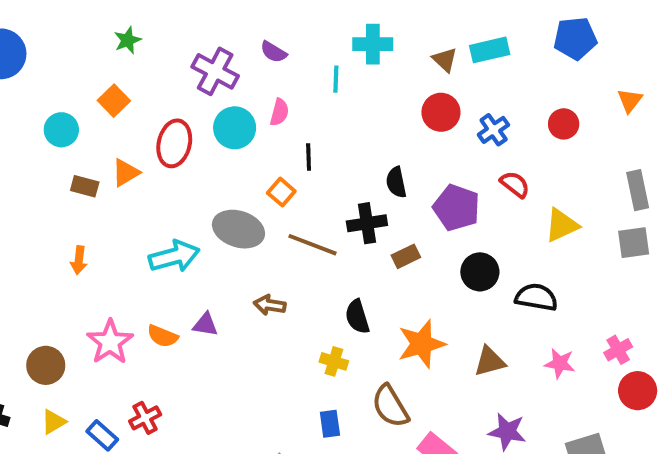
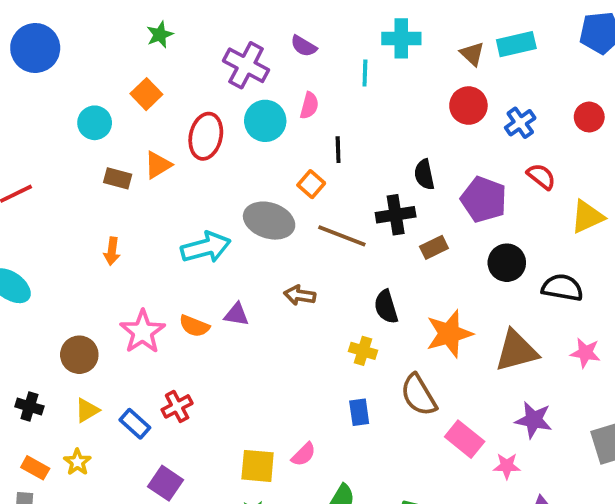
brown triangle: (490, 361) -> (516, 351), size x1.4

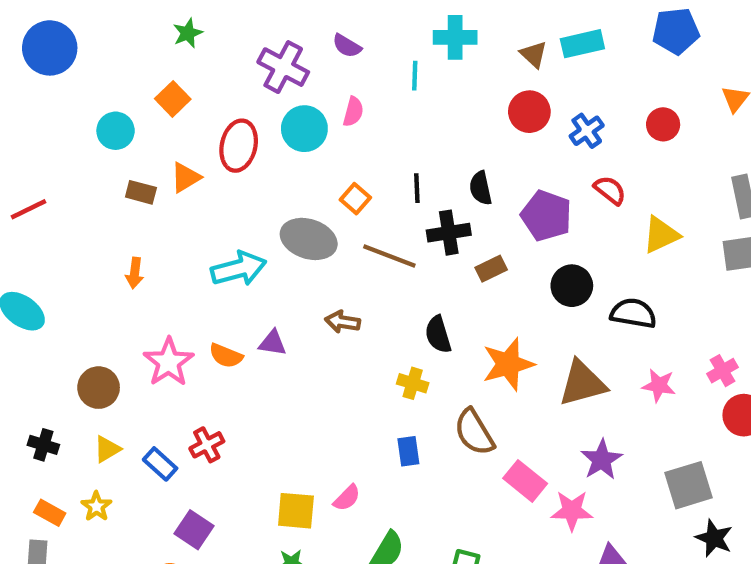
black line: (338, 150) -> (417, 188), moved
purple star: (534, 420) -> (602, 460), turned 30
pink star: (507, 466) -> (572, 511), size x1.4

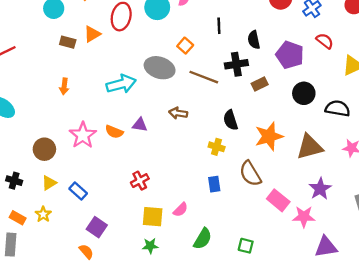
black line: (417, 188) -> (219, 26), moved
red cross: (207, 445) -> (140, 181), moved

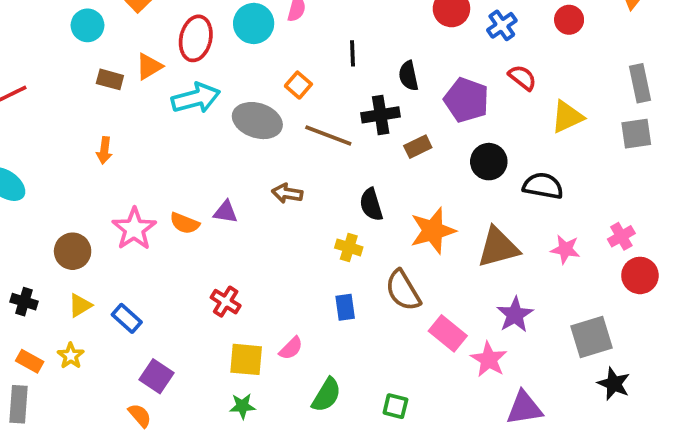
cyan arrow: (121, 84) -> (196, 98), moved
red cross: (140, 181) -> (226, 302), turned -30
pink star: (304, 217) -> (489, 359), turned 30

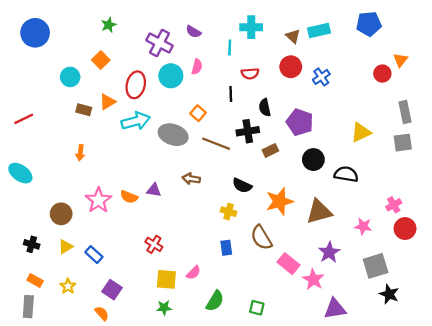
red circle: (569, 20) -> (382, 74), moved
red semicircle: (522, 78) -> (250, 74), moved, turned 138
black semicircle: (371, 205) -> (242, 186), turned -48
pink star: (565, 249) -> (363, 226), moved
yellow star: (71, 356) -> (68, 286), moved

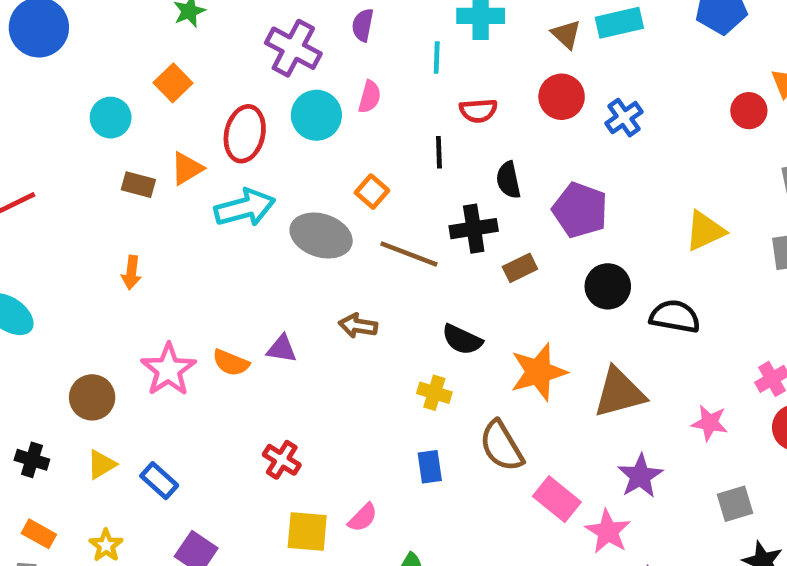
purple semicircle: (193, 32) -> (363, 25), turned 70
gray square: (376, 266) -> (735, 504), size x0.7

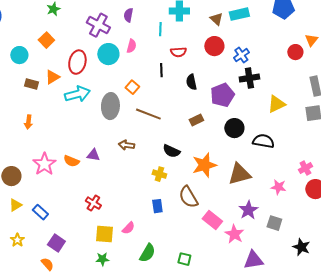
purple pentagon: (580, 210) -> (222, 95), turned 30
black cross: (474, 229) -> (249, 78), moved
gray ellipse: (321, 235) -> (110, 106), turned 75
gray square: (735, 504) -> (274, 223), moved, turned 35

